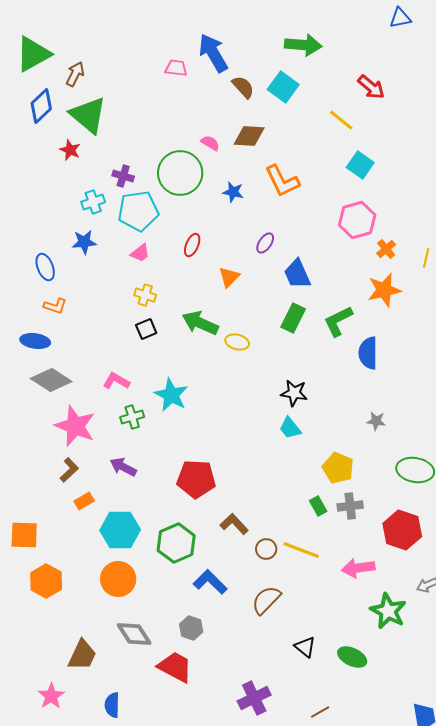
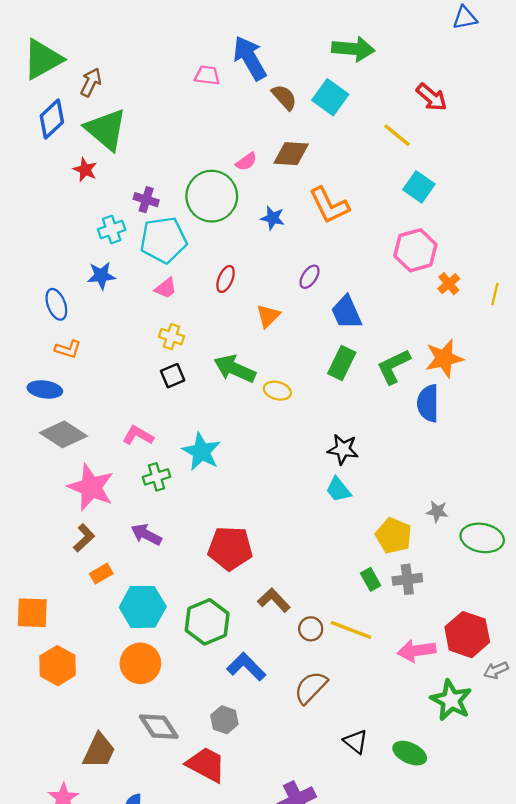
pink semicircle: (210, 143) -> (246, 162), turned 114
orange star: (384, 290) -> (444, 358), moved
gray star: (376, 421) -> (437, 511), moved
red hexagon: (402, 530) -> (467, 635), moved

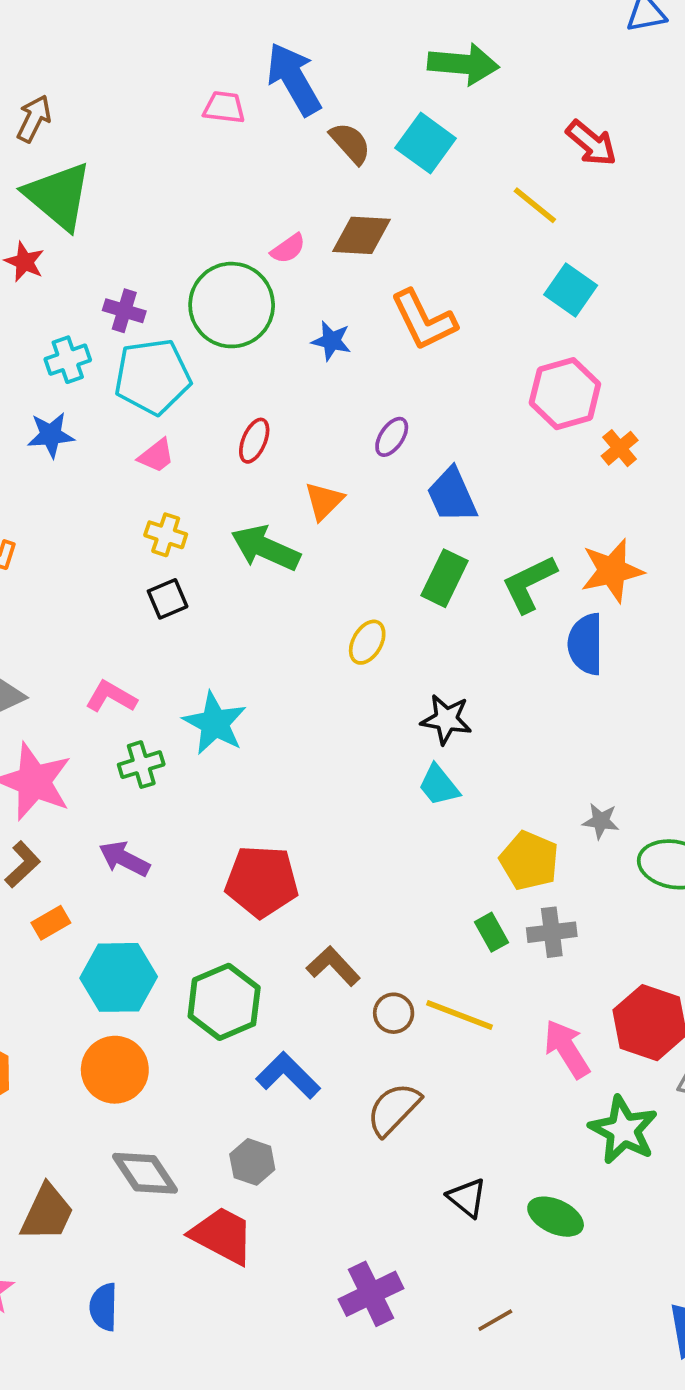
green arrow: (235, 369) -> (266, 548), moved
yellow ellipse: (277, 391) -> (367, 642), moved, turned -75
pink arrow: (417, 651) -> (567, 1049), turned 66

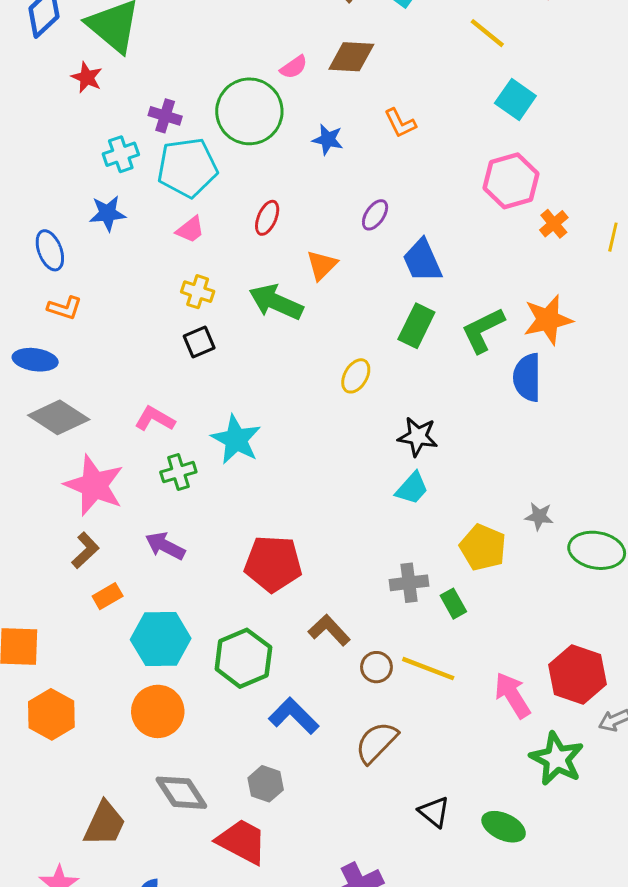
orange L-shape: (424, 320) -> (400, 123), size x0.6
cyan trapezoid: (439, 785) -> (412, 488), turned -99
gray cross: (552, 932) -> (409, 583), moved

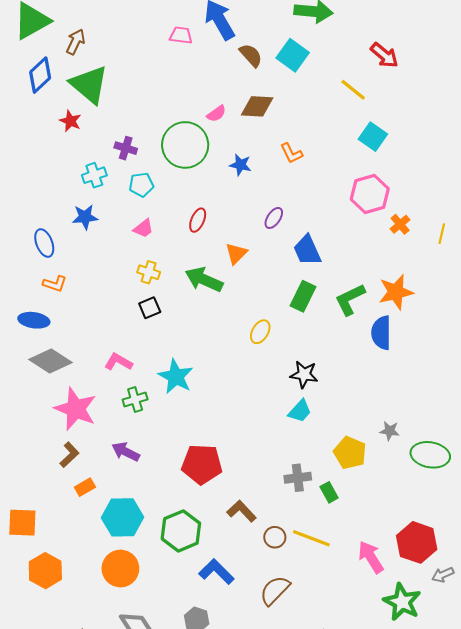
cyan pentagon: (187, 168) -> (141, 185), size x0.6

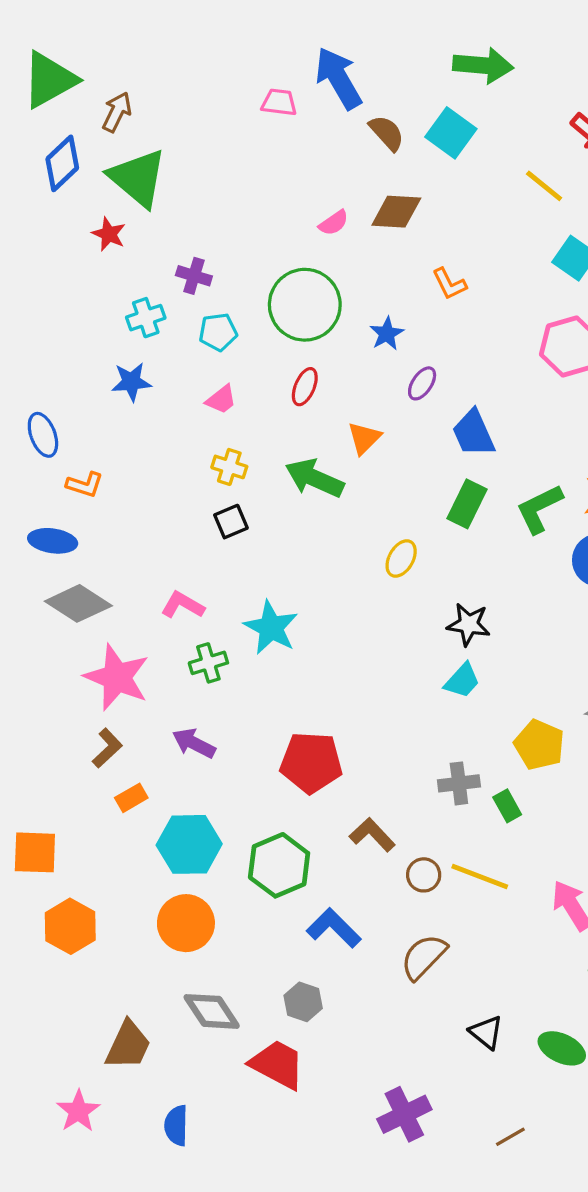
green circle: (185, 145) -> (305, 305), moved
blue star: (240, 165) -> (387, 334), moved, turned 30
blue ellipse: (44, 243) -> (43, 435), moved

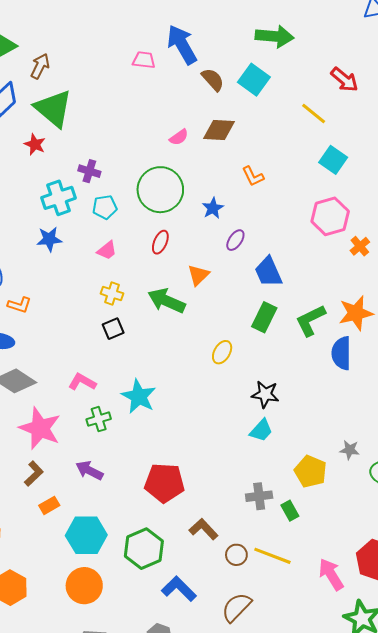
cyan cross: (146, 318) -> (59, 198), size x1.4

